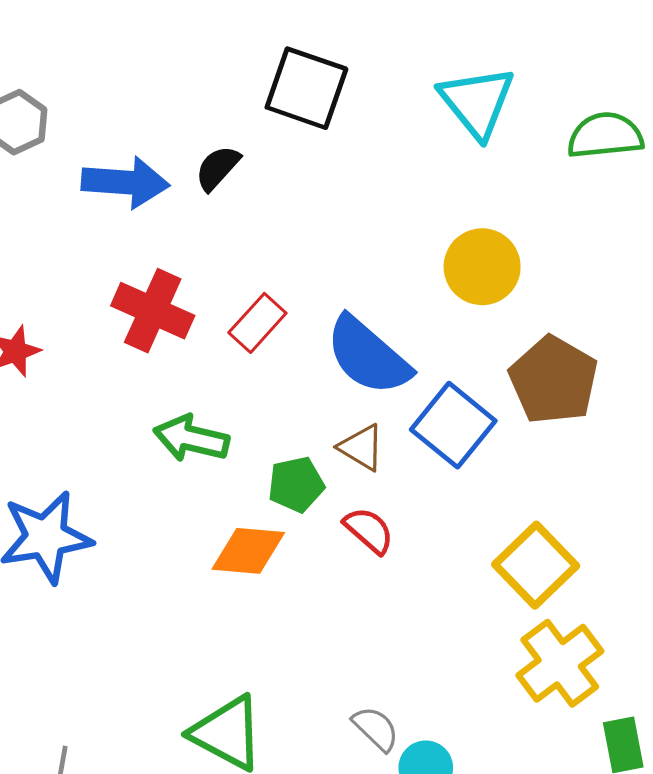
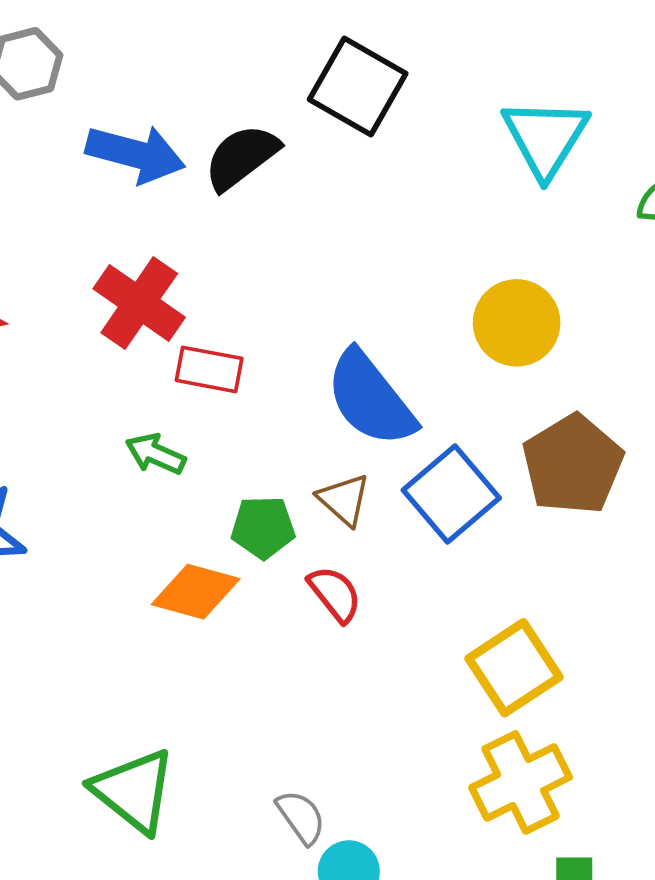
black semicircle: (218, 168) -> (242, 157), size x1.4
red rectangle: (257, 323) -> (209, 369), moved, turned 48
green arrow: (191, 438) -> (155, 454), size x0.7

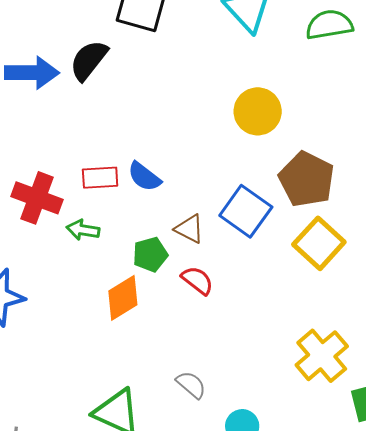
red cross: (139, 303) -> (37, 198), moved
blue semicircle: (370, 399) -> (144, 177), moved, size x0.6
orange diamond: (196, 592) -> (123, 298), turned -33
yellow square: (514, 668) -> (319, 243), moved
gray semicircle: (301, 817) -> (191, 385), moved

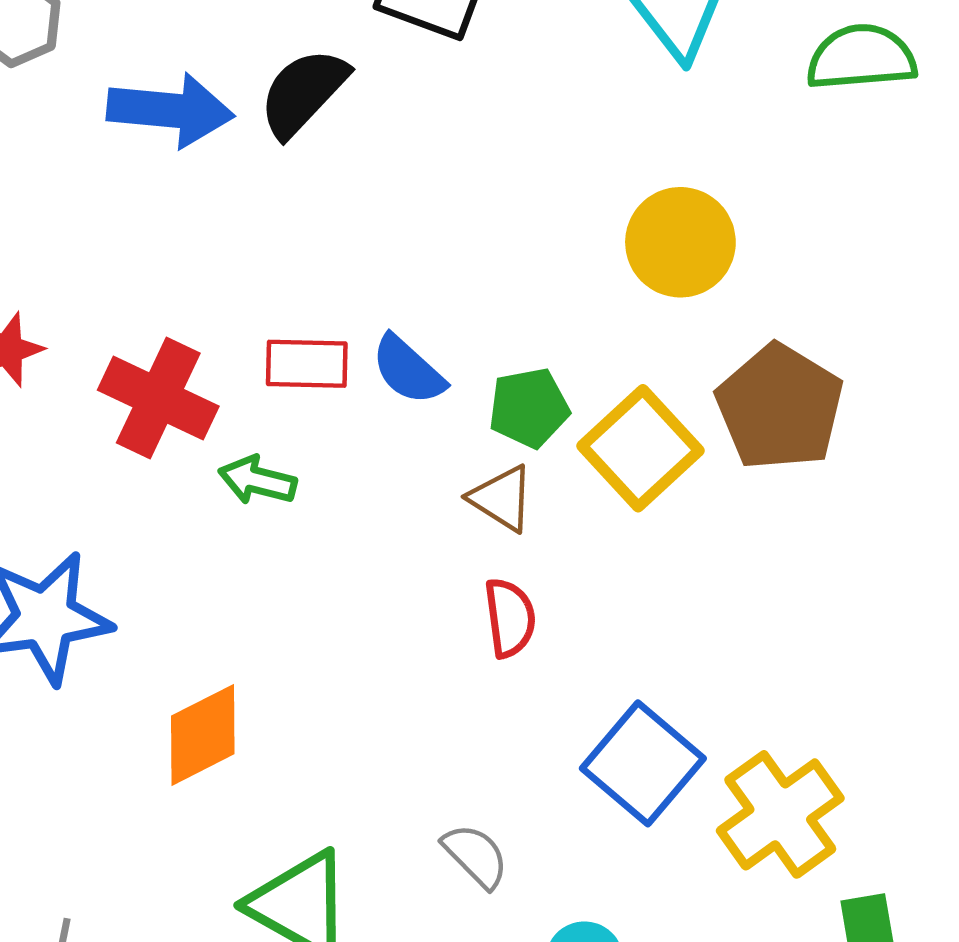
blue square: (246, 211) -> (643, 763), moved
yellow square: (319, 243) -> (641, 448), moved
green pentagon: (150, 254) -> (529, 408), moved
red semicircle: (197, 280) -> (510, 618), turned 40
orange diamond: (123, 298) -> (203, 735), moved

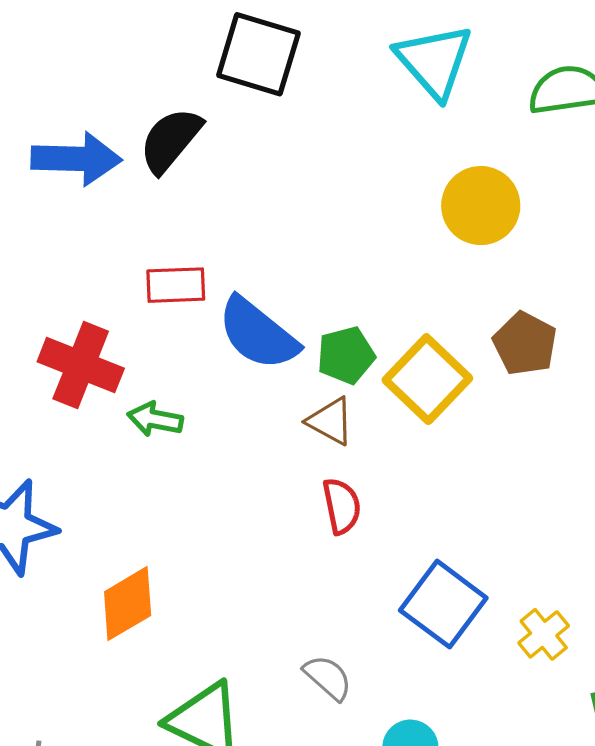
yellow circle: (680, 242) -> (481, 206), moved
red rectangle: (307, 364) -> (176, 285), moved
blue semicircle: (408, 370) -> (258, 334), size x1.5
brown pentagon: (780, 407) -> (525, 344), size x0.7
yellow cross: (780, 814) -> (544, 634), size x0.6

